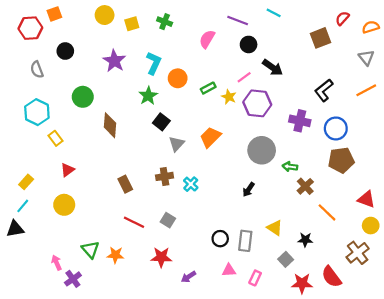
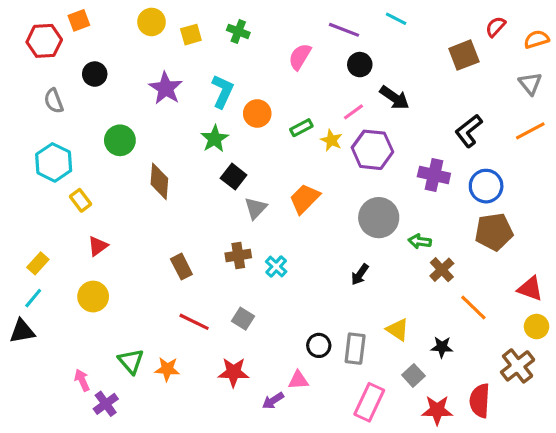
pink triangle: (229, 270) -> (298, 380), moved
red semicircle: (331, 277) -> (480, 401), turned 40
pink rectangle: (255, 278) -> (369, 402), size x1.6

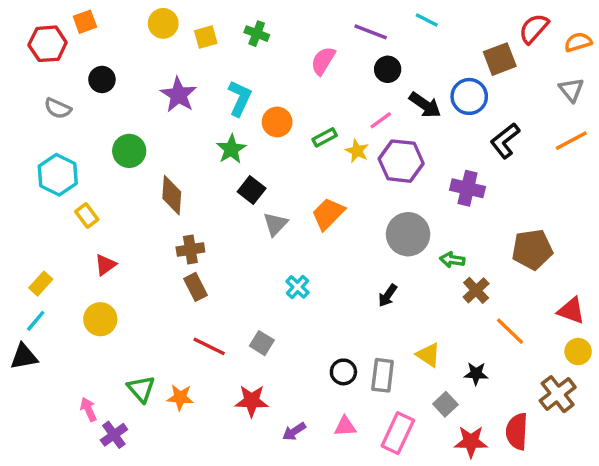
red semicircle: (495, 27) -> (534, 28), size x1.4
gray semicircle: (54, 101) -> (58, 108), turned -45
blue circle: (486, 186) -> (469, 96), moved
brown cross: (238, 255) -> (190, 250), moved
pink triangle: (298, 380) -> (345, 426), moved

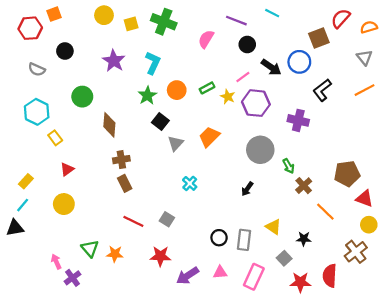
green cross: (257, 34) -> (164, 22), size x1.6
orange circle: (277, 122) -> (177, 90), moved
brown pentagon: (532, 250) -> (347, 174), moved
green arrow: (452, 260) -> (288, 166), turned -128
purple arrow: (294, 431) -> (188, 276), size x1.5

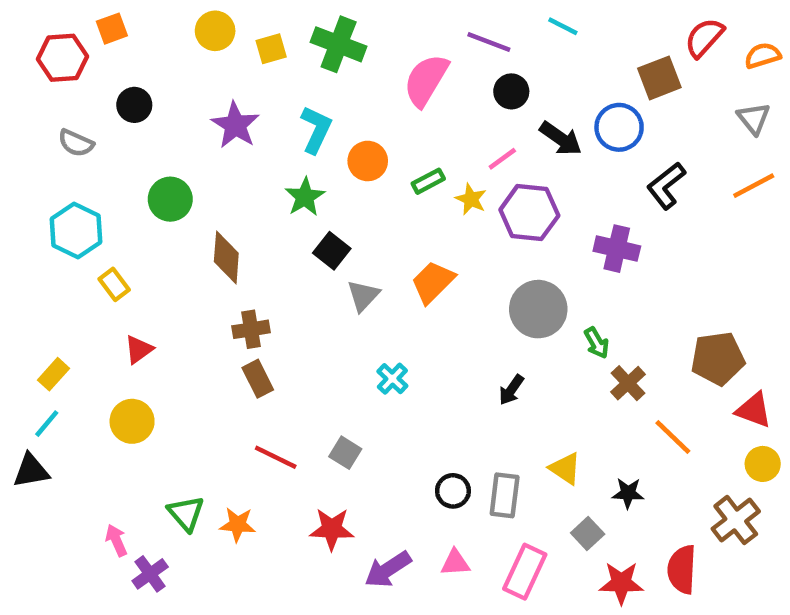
pink semicircle: (206, 39) -> (426, 80), size x1.4
orange circle: (177, 90) -> (368, 161), moved

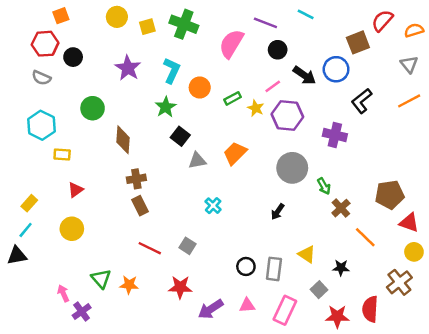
red hexagon: (62, 58) -> (45, 44), moved
yellow rectangle: (114, 284) -> (62, 154), turned -49
gray triangle: (363, 296) -> (197, 161), turned 36

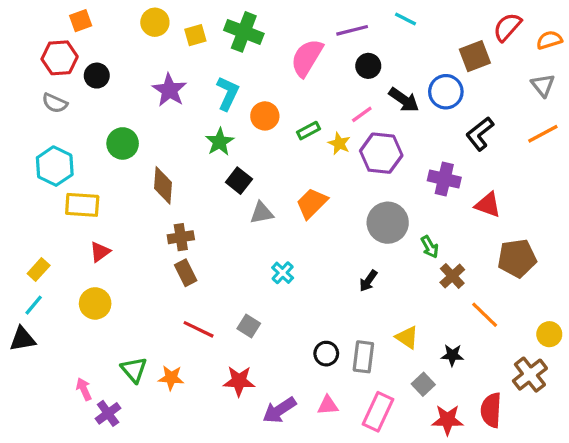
purple line: (265, 23) -> (352, 30), turned -35
yellow rectangle: (62, 154) -> (82, 205), size x1.5
red triangle: (409, 223) -> (488, 205), moved

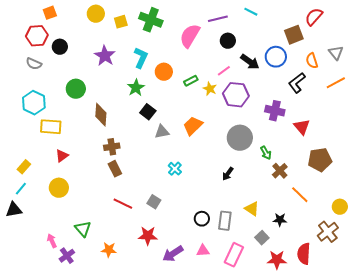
orange semicircle: (549, 40) -> (312, 61), moved, turned -91
red triangle: (488, 205) -> (302, 127), turned 30
orange star: (171, 378) -> (109, 250), moved

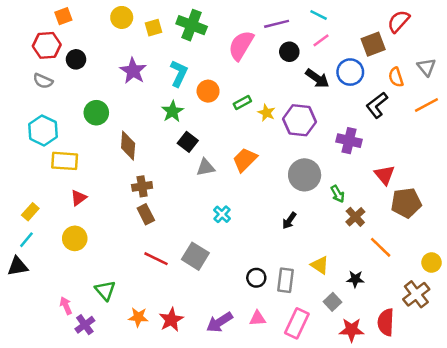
pink line: (224, 71) -> (321, 40), moved
red triangle: (302, 127) -> (385, 175), moved
gray square: (154, 202) -> (195, 256), size x1.5
red star: (148, 236) -> (171, 320), moved, turned -30

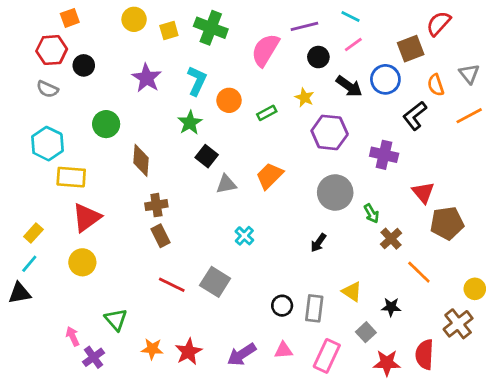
yellow star: (266, 113) -> (304, 98), moved
red triangle: (79, 198) -> (87, 218), size x1.6

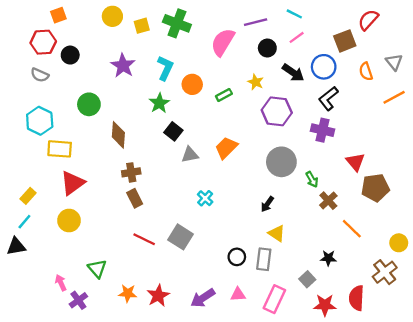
black L-shape: (415, 116) -> (328, 98), moved
yellow triangle: (352, 292) -> (277, 233), moved

